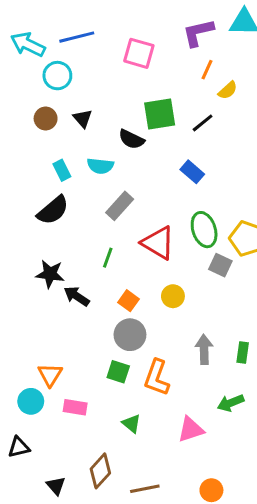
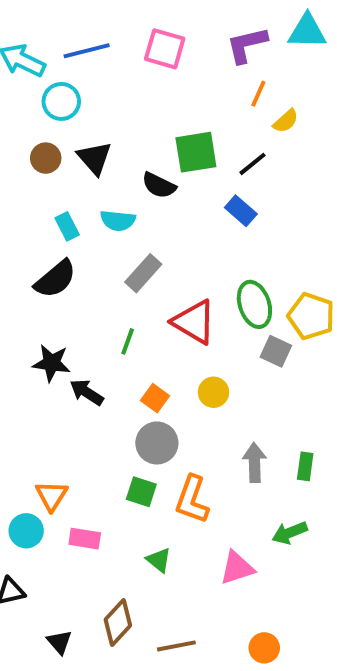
pink square: (139, 53) -> (165, 49), moved
black triangle: (83, 118) -> (94, 158), size x1.4
blue rectangle: (192, 172) -> (241, 211), moved

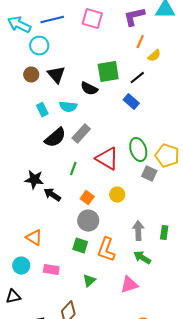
black semicircle: (55, 279) -> (55, 138), moved
orange triangle: (52, 496) -> (34, 238), moved, turned -30
green arrow: (290, 533) -> (142, 258), moved, turned 54
green triangle: (159, 560) -> (89, 281), turned 40

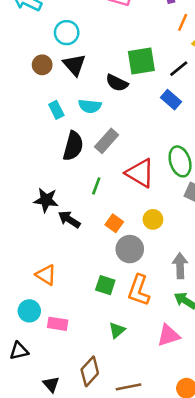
cyan circle: (39, 46) -> (67, 33), moved
black semicircle: (55, 138) -> (73, 146), turned -35
gray circle: (88, 221) -> (130, 249), moved
pink rectangle: (51, 270) -> (58, 324), moved

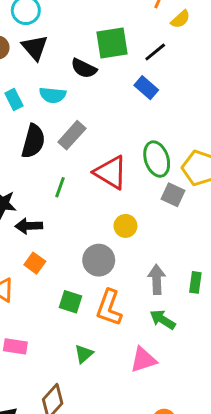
black arrow: (69, 219) -> (29, 226), turned -35
orange square: (114, 223) -> (35, 263), moved

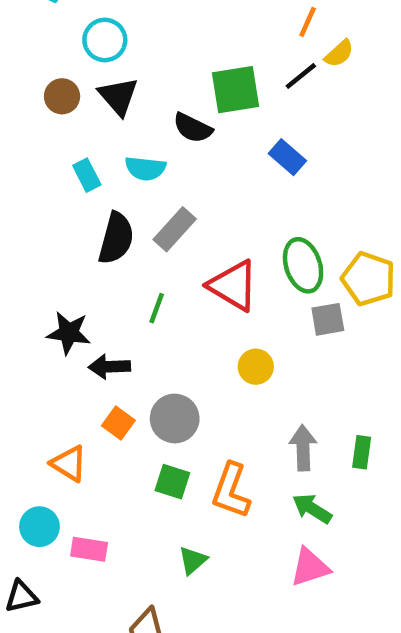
black line: (155, 52) -> (301, 76), moved
gray square: (173, 195) -> (328, 319), turned -35
gray circle: (99, 260) -> (175, 418), moved
pink triangle: (143, 360) -> (310, 567), moved

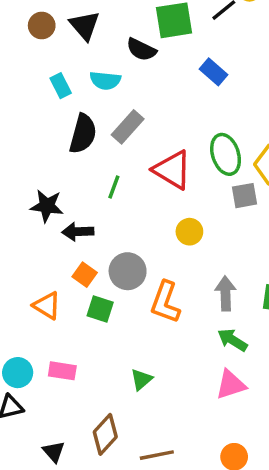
green square: (172, 482) -> (100, 309), moved
orange L-shape: (231, 491) -> (165, 302), moved
cyan circle: (39, 527) -> (18, 373), moved

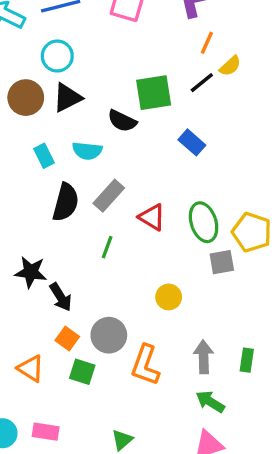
brown circle: (42, 25) -> (26, 98), size x1.4
black triangle: (85, 25) -> (67, 98), turned 44
red triangle: (172, 170) -> (152, 217), moved, size x0.7
green line: (114, 187) -> (107, 247), moved
black arrow: (78, 232) -> (61, 297), turned -120

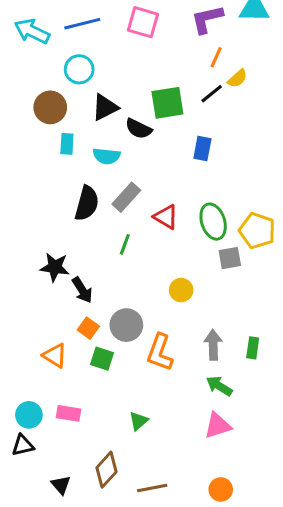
black triangle: (67, 98) -> (105, 107), moved
blue rectangle: (192, 142) -> (202, 148), turned 60
cyan rectangle: (44, 156) -> (67, 144), moved, turned 30

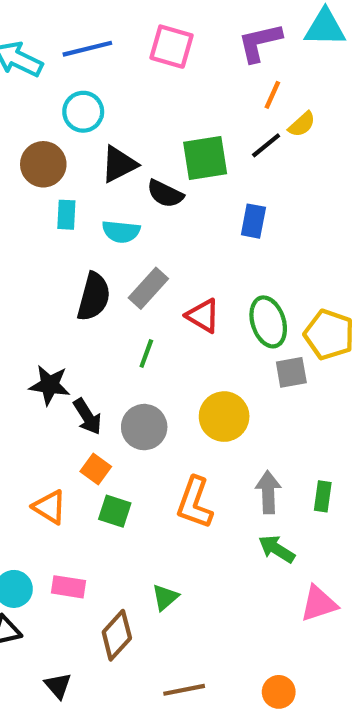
yellow circle: (181, 290) -> (224, 417), size x1.5
gray circle: (126, 325) -> (144, 427), moved
pink triangle: (218, 426) -> (319, 604), moved
brown diamond: (107, 470) -> (117, 635), moved

